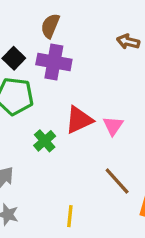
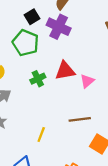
brown line: (117, 181) -> (80, 119), turned -70

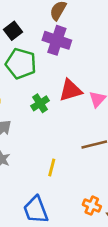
black square: (32, 17) -> (13, 31), moved

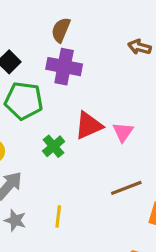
yellow line: (52, 168) -> (58, 217), moved

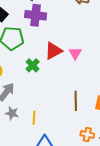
brown line: (126, 188) -> (76, 101), moved, turned -66
yellow line: (58, 217) -> (34, 118), moved

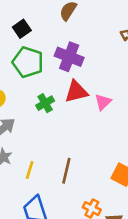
purple cross: (36, 15) -> (69, 57), moved
brown line: (76, 101) -> (66, 171), moved

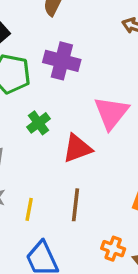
red triangle: (76, 92) -> (77, 148), moved
pink triangle: (103, 102) -> (111, 113), size x1.6

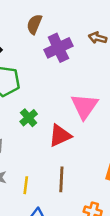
purple cross: (62, 61) -> (58, 48), moved, turned -36

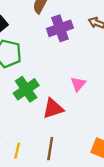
pink triangle: (84, 106) -> (78, 84), size x0.6
green cross: (29, 118) -> (26, 89), size x1.5

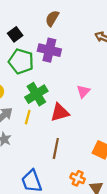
purple cross: (60, 28) -> (49, 50), moved, turned 30
yellow line: (17, 151) -> (28, 117), moved

